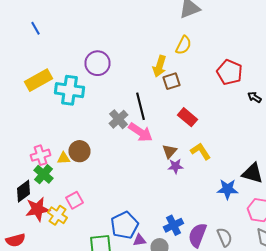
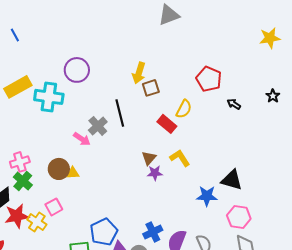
yellow semicircle: (184, 45) -> (184, 109), moved
pink arrow: (140, 132) -> (82, 139), moved, size x0.7
brown circle: (80, 151) -> (59, 169), moved
yellow triangle: (64, 158) -> (73, 173), moved

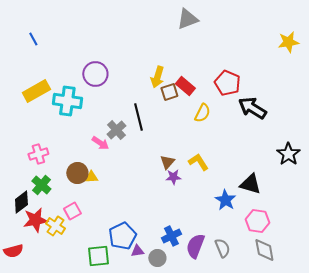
black star: (273, 96) -> (288, 154), moved, size x1.6
black arrow: (234, 104) -> (252, 108), size x2.0
red rectangle: (167, 124) -> (185, 86), moved
pink cross: (20, 162) -> (38, 154), moved
blue star: (207, 196) -> (225, 200), turned 30

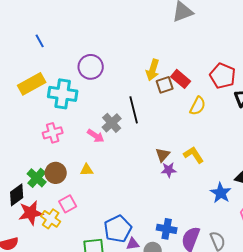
blue line: (33, 39) -> (40, 41), moved
pink cross: (38, 154) -> (53, 133), moved
brown circle: (77, 173) -> (56, 173), moved
blue cross: (171, 236) -> (167, 229), turned 36

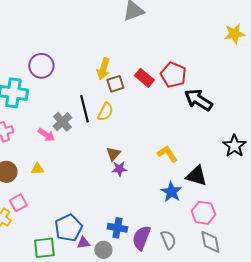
red rectangle: (181, 79) -> (144, 78), moved
yellow semicircle: (198, 106) -> (105, 112), moved
yellow L-shape: (194, 155) -> (167, 154), moved

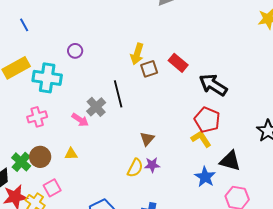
purple circle: (41, 66) -> (75, 51), size x0.6
red pentagon: (173, 75) -> (207, 120), moved
black arrow: (198, 100) -> (213, 85), moved
yellow semicircle: (105, 112) -> (135, 168), moved
purple star: (119, 169) -> (152, 165), moved

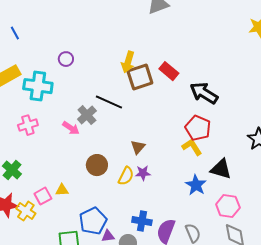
brown square: (149, 69) -> (140, 77), size x1.5
black line: (118, 94) -> (109, 102), turned -52
yellow triangle: (71, 154) -> (62, 190), moved
brown circle: (40, 157) -> (97, 165), moved

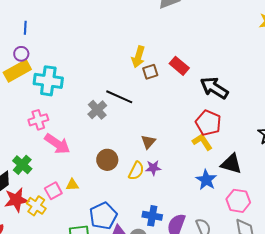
blue line: (15, 33) -> (25, 28), turned 32
purple circle: (66, 59) -> (21, 54), moved
brown square: (140, 77) -> (150, 72), size x0.6
pink arrow: (71, 128) -> (57, 144), moved, size x1.5

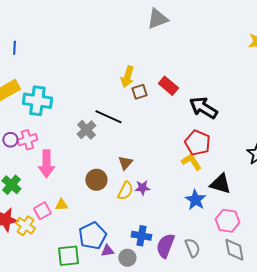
purple circle: (21, 54) -> (10, 140), moved
brown triangle: (148, 142) -> (125, 163), moved
pink arrow: (57, 144) -> (46, 164), turned 56

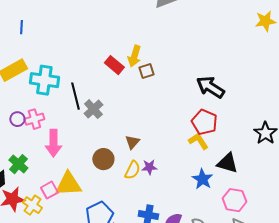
red rectangle: (168, 86) -> (114, 65), moved
black line: (108, 117) -> (75, 96), moved, turned 52
yellow triangle: (61, 205) -> (68, 184), size x2.0

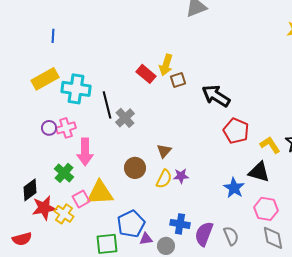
black arrow: (210, 87) -> (216, 96), moved
yellow L-shape: (198, 141) -> (270, 145), moved
green cross: (18, 164) -> (64, 173), moved

